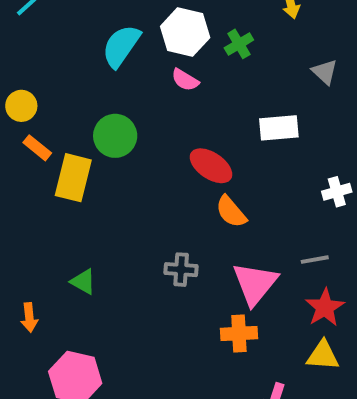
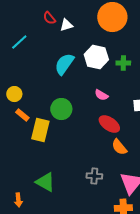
green cross: (239, 44) -> (123, 63), turned 32
pink semicircle: (185, 80) -> (101, 95), moved
green triangle: (83, 282) -> (45, 182), size x1.5

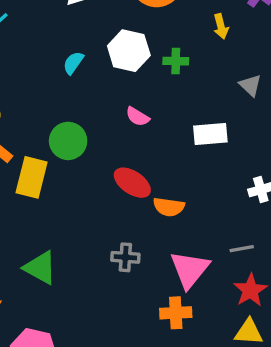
cyan semicircle: (64, 64) -> (73, 63), size x0.6
red ellipse: (109, 124) -> (132, 183), moved
orange semicircle: (119, 147) -> (169, 207), turned -42

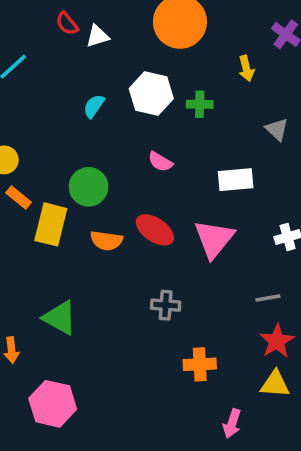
orange semicircle: (169, 207) -> (106, 241), moved
gray cross: (125, 257) -> (166, 305), moved
pink triangle: (190, 269) -> (214, 239), moved

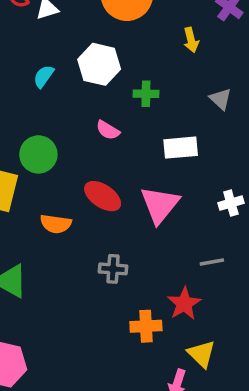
green cross: (200, 104) -> (146, 94), moved
orange semicircle: (106, 241) -> (56, 224), moved
red star: (277, 341) -> (184, 304), moved
yellow triangle: (275, 384) -> (201, 354), moved, turned 40

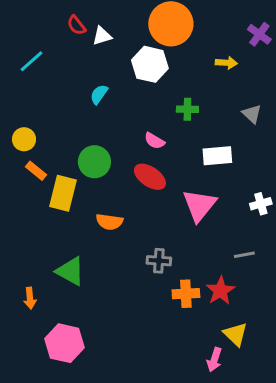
yellow arrow: (191, 40) -> (226, 63), turned -72
white hexagon: (99, 64) -> (150, 64), moved
red ellipse: (103, 196) -> (150, 177), moved
orange cross: (146, 326) -> (186, 294), moved

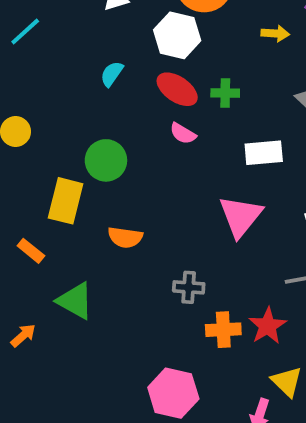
orange rectangle: (36, 171) -> (31, 251), moved
red ellipse: (150, 177) -> (177, 89), moved
orange arrow: (30, 298) -> (23, 335), turned -126
pink hexagon: (64, 343) -> (173, 393), moved

